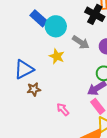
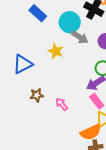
cyan circle: (56, 26) -> (70, 22), moved
brown star: (34, 89) -> (37, 95), moved

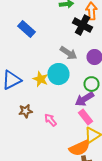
cyan circle: (70, 22) -> (58, 74), moved
yellow star: (56, 51) -> (40, 79), moved

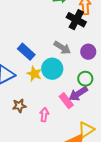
blue rectangle: (26, 29) -> (26, 52), moved
pink rectangle: (86, 117) -> (66, 101), moved
pink arrow: (50, 120) -> (44, 115), turned 48

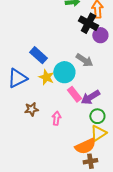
gray arrow: (62, 48) -> (84, 60), moved
purple circle: (88, 52) -> (100, 35), moved
green circle: (85, 79) -> (97, 116), moved
pink rectangle: (66, 101) -> (74, 94), moved

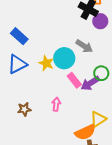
blue rectangle: (38, 55) -> (19, 36), moved
brown star: (31, 109) -> (24, 109), moved
green circle: (97, 116) -> (101, 73), moved

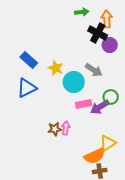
yellow star: (46, 63) -> (56, 68), moved
pink rectangle: (74, 80) -> (84, 104), turned -63
brown star: (24, 109) -> (55, 129), moved

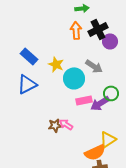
orange arrow: (107, 19) -> (76, 30), moved
black cross: (98, 33) -> (98, 29), turned 36
pink arrow: (66, 128) -> (66, 124), turned -64

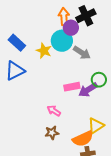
purple circle: (110, 41) -> (71, 28), moved
cyan circle: (74, 78) -> (62, 41), moved
brown star: (55, 125) -> (52, 133), moved

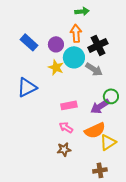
black cross: (86, 16) -> (98, 45), moved
purple circle: (71, 28) -> (56, 44), moved
blue rectangle: (17, 43) -> (29, 42), moved
pink rectangle: (72, 87) -> (69, 105), moved
orange semicircle: (83, 139) -> (95, 130), moved

